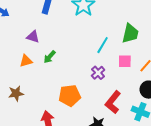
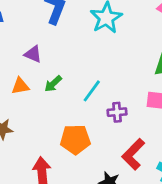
cyan line: (103, 45) -> (92, 91), moved
purple cross: (98, 73) -> (117, 112), turned 32

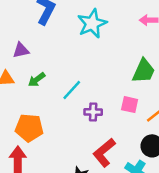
purple triangle: (33, 54) -> (21, 50), turned -42
orange pentagon: (75, 139) -> (29, 128), moved

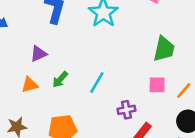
purple cross: (93, 112) -> (127, 110), moved

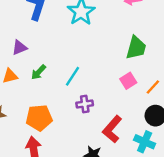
pink square: (157, 85) -> (128, 81), turned -35
purple cross: (127, 110) -> (85, 104), moved

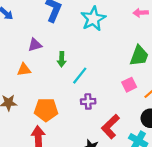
green arrow: (39, 72) -> (62, 59), moved, turned -48

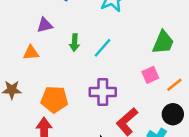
cyan line: (80, 76) -> (103, 48), moved
purple cross: (88, 101) -> (103, 92), size x1.5

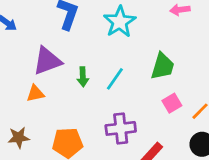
purple triangle: (45, 25) -> (47, 61), size x1.6
green trapezoid: (163, 42) -> (163, 66), moved

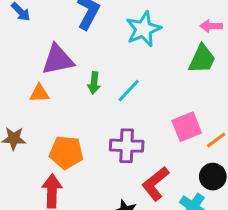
green trapezoid: (163, 66) -> (202, 59), moved
pink square: (172, 103) -> (187, 127), size x1.4

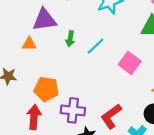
pink square: (187, 127) -> (130, 63), moved, turned -35
purple cross: (127, 146) -> (73, 110), moved

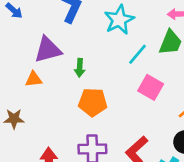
cyan line: (95, 46) -> (137, 54), moved
orange pentagon: (46, 89) -> (93, 102), moved

